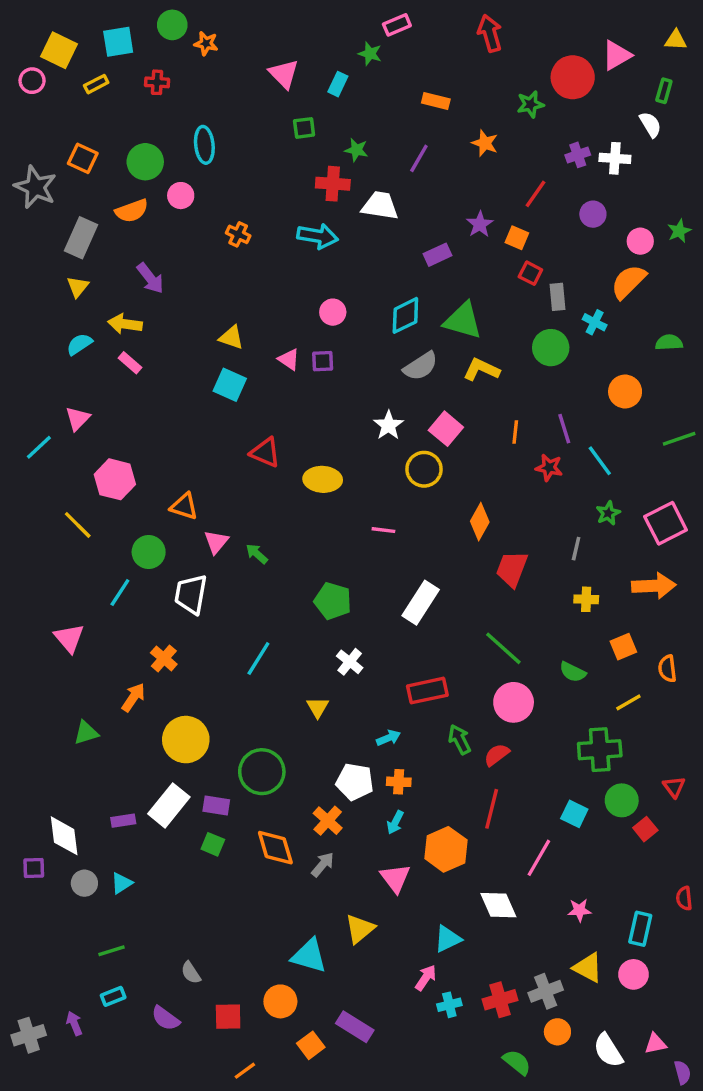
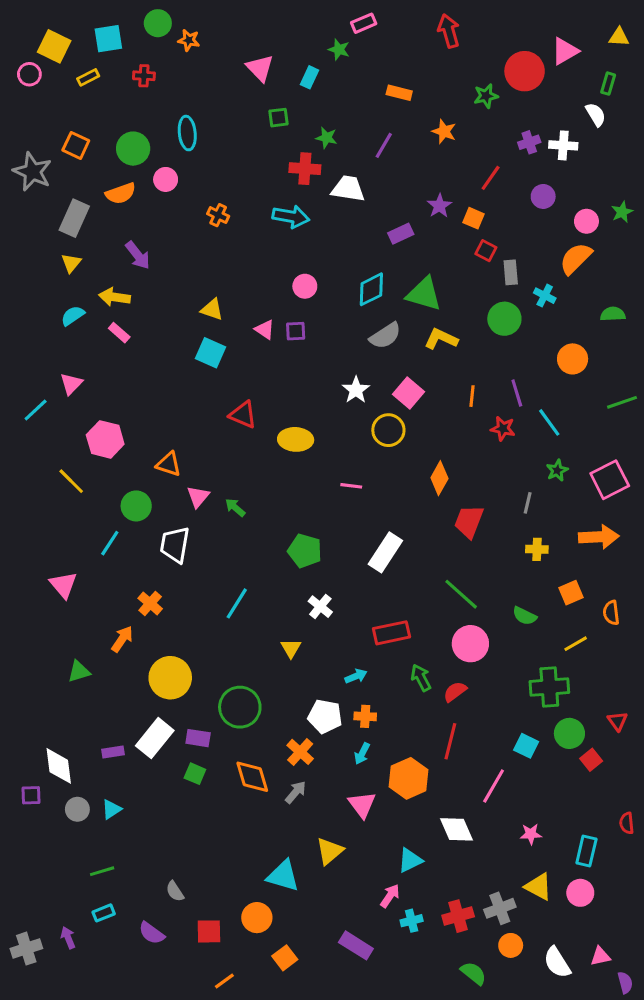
purple rectangle: (355, 1027) -> (356, 945), moved

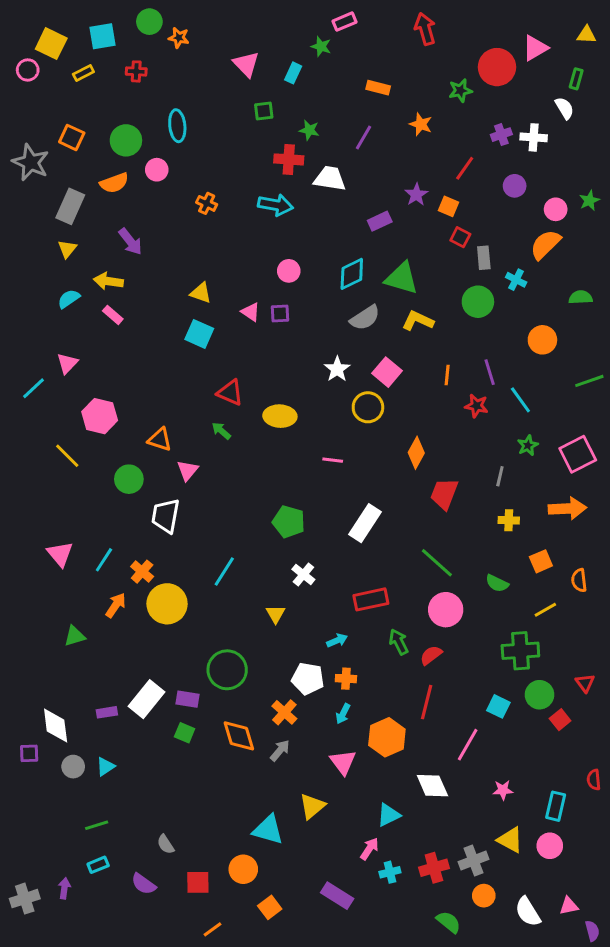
green arrow: (235, 508) -> (221, 431), moved
cyan line: (110, 543) -> (104, 560), moved
yellow circle: (170, 678) -> (167, 604), moved
purple arrow: (68, 938) -> (64, 888), turned 30

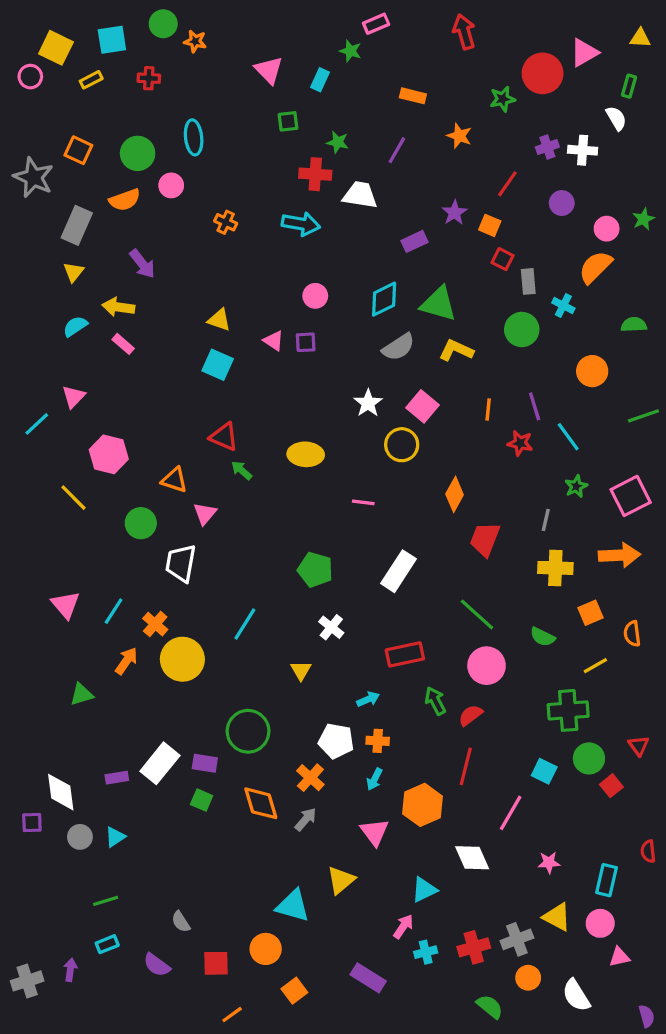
red triangle: (230, 393) -> (224, 437), moved
yellow cross: (509, 520) -> (555, 568), size x1.5
pink triangle: (569, 906) -> (619, 957), moved

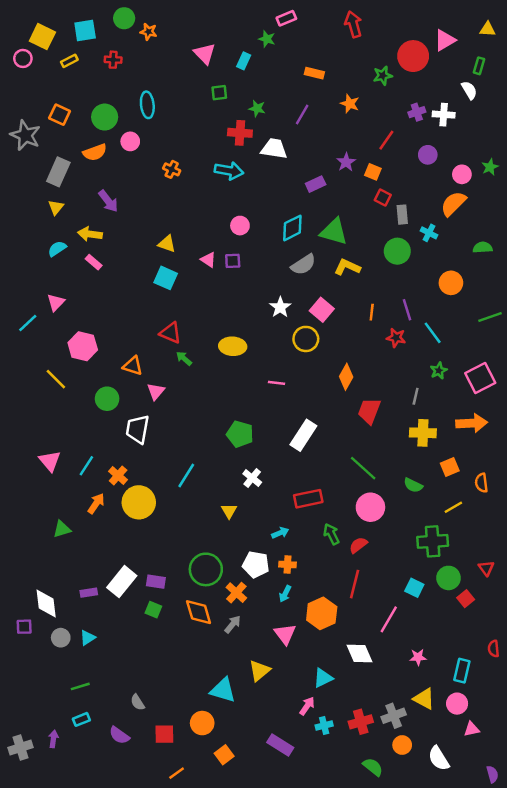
green circle: (248, 731) -> (206, 569), moved

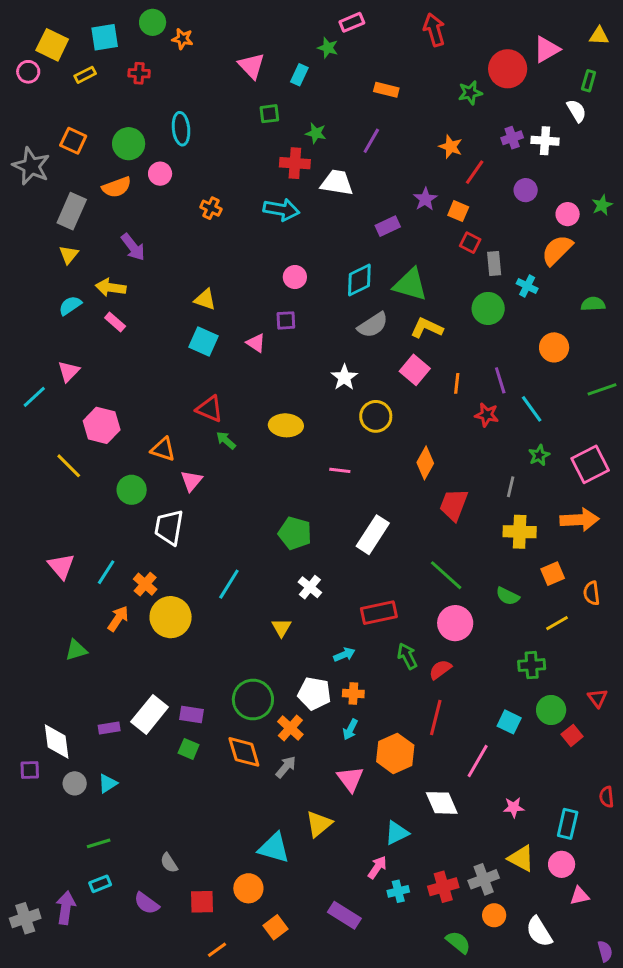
orange star: (350, 104) -> (451, 147), moved
pink triangle: (208, 260) -> (256, 343), moved
pink square: (322, 310) -> (415, 370), moved
green cross: (433, 541) -> (532, 665), size x0.7
purple arrow: (53, 739) -> (66, 908), size x1.5

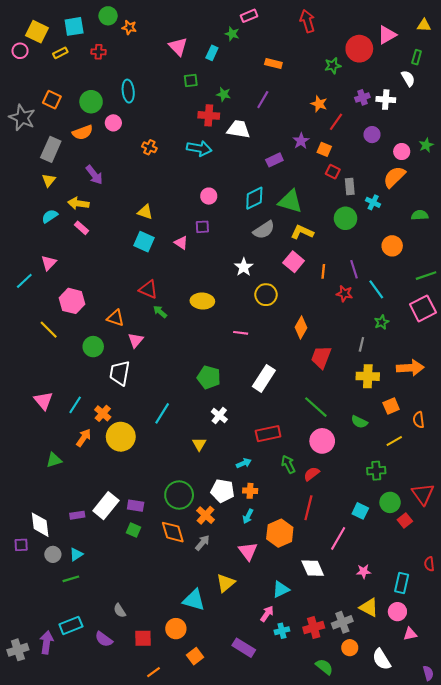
pink square: (590, 464) -> (423, 308), moved
red triangle: (598, 698) -> (423, 494), size x1.6
green line: (99, 843) -> (71, 579), moved
cyan rectangle: (100, 884) -> (71, 625), size x1.5

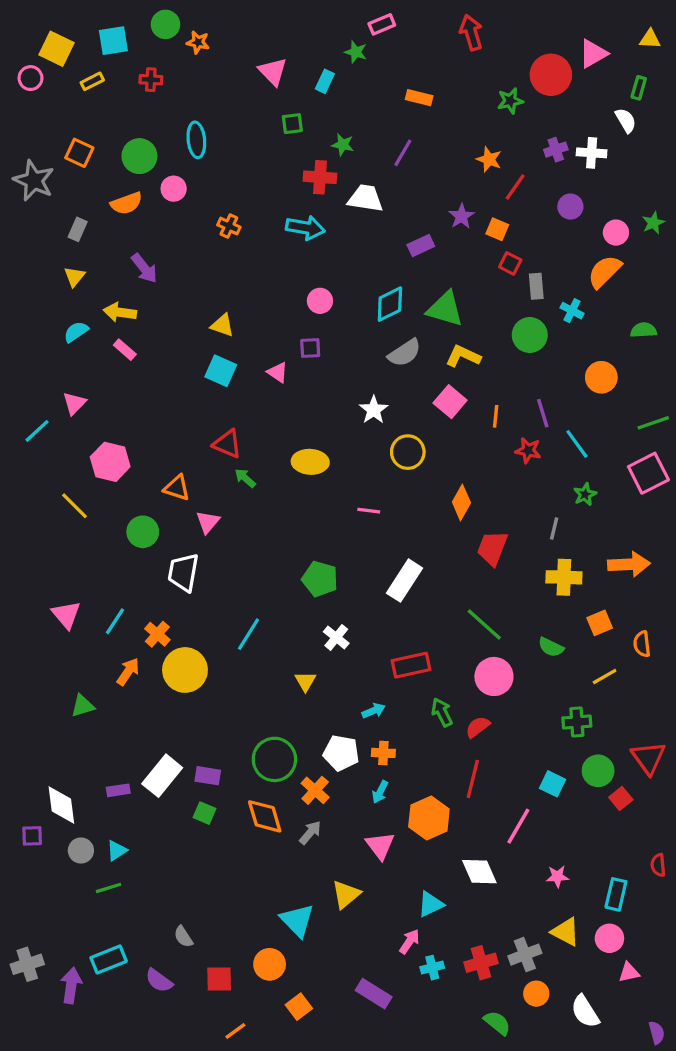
gray rectangle: (51, 149) -> (78, 229), size x0.6
cyan triangle: (194, 600) -> (297, 920), turned 30
gray cross: (18, 650) -> (27, 964), moved

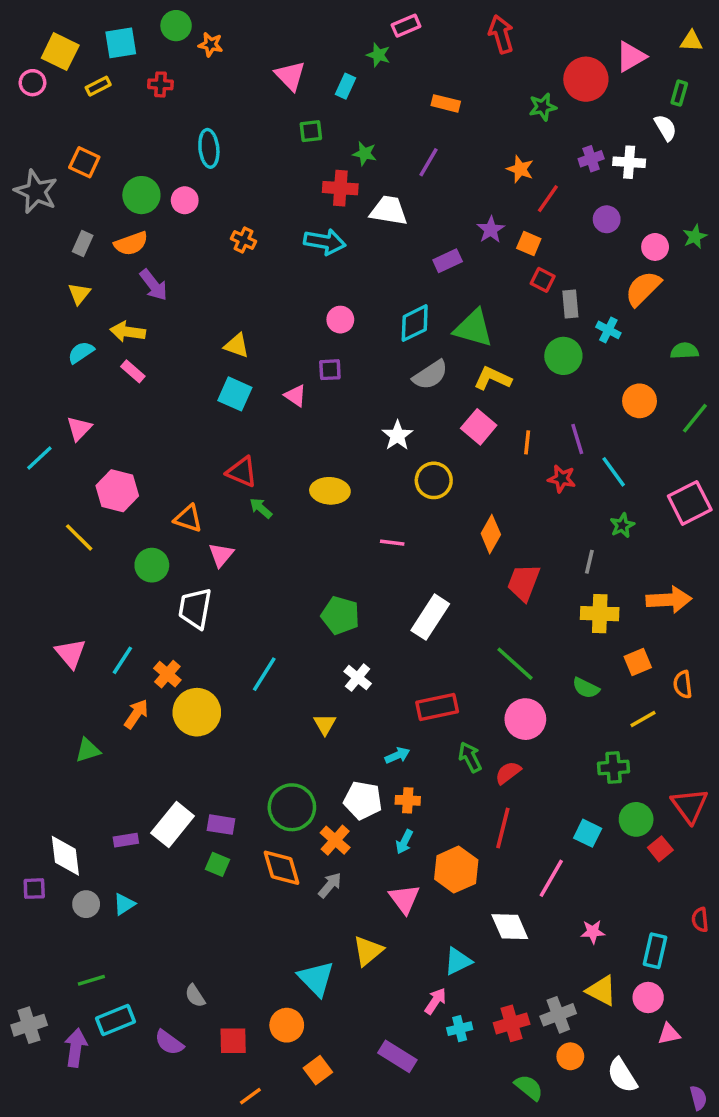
green circle: (139, 156) -> (141, 195), moved
orange semicircle: (126, 203) -> (131, 243), moved
green line: (653, 423) -> (695, 418), moved, turned -32
green line: (109, 888) -> (91, 980), moved

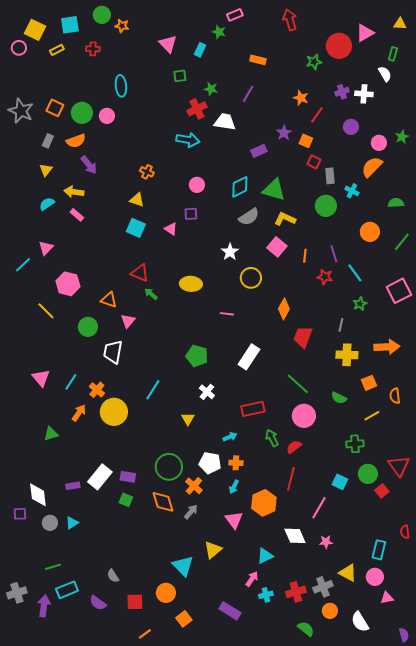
orange square: (84, 162) -> (55, 108), moved
red cross: (340, 188) -> (197, 109), turned -30
orange cross: (243, 240) -> (147, 172), moved
pink star: (593, 932) -> (326, 542), moved

